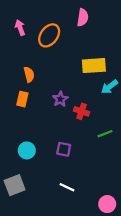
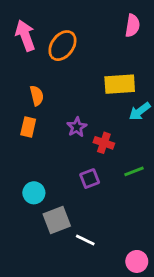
pink semicircle: (83, 18) -> (133, 26), moved
pink arrow: (20, 28) -> (25, 36), size x1.5
purple square: (64, 149) -> (90, 179), moved, turned -32
gray square: (15, 185) -> (57, 220), moved

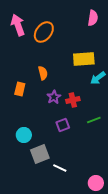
orange semicircle: (37, 96) -> (43, 73), moved
purple star: (77, 127) -> (54, 97), moved
red cross: (104, 143) -> (73, 100), turned -32

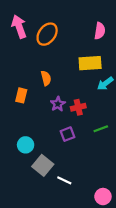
pink semicircle: (93, 18) -> (100, 31), moved
gray square: (40, 154) -> (43, 165), turned -30

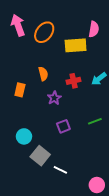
yellow rectangle: (90, 63) -> (76, 45), moved
red cross: (78, 107) -> (74, 81), moved

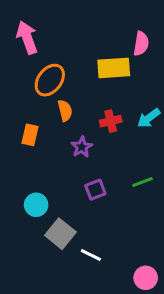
orange ellipse: (44, 32) -> (50, 80), moved

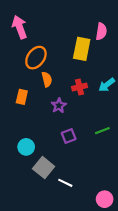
yellow rectangle: (114, 68) -> (82, 49), turned -75

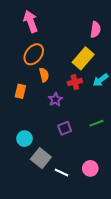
pink arrow: (20, 27) -> (31, 21), moved
yellow rectangle: (82, 49) -> (83, 58), moved, turned 30
pink circle: (105, 199) -> (90, 168), moved

